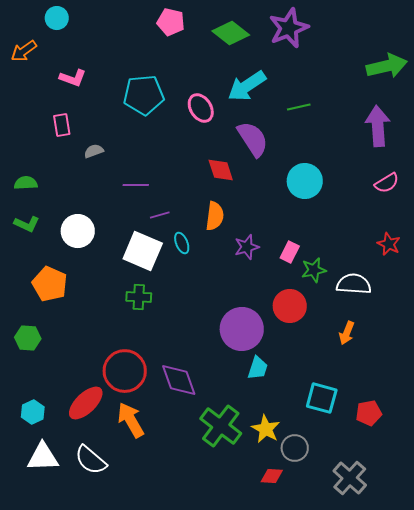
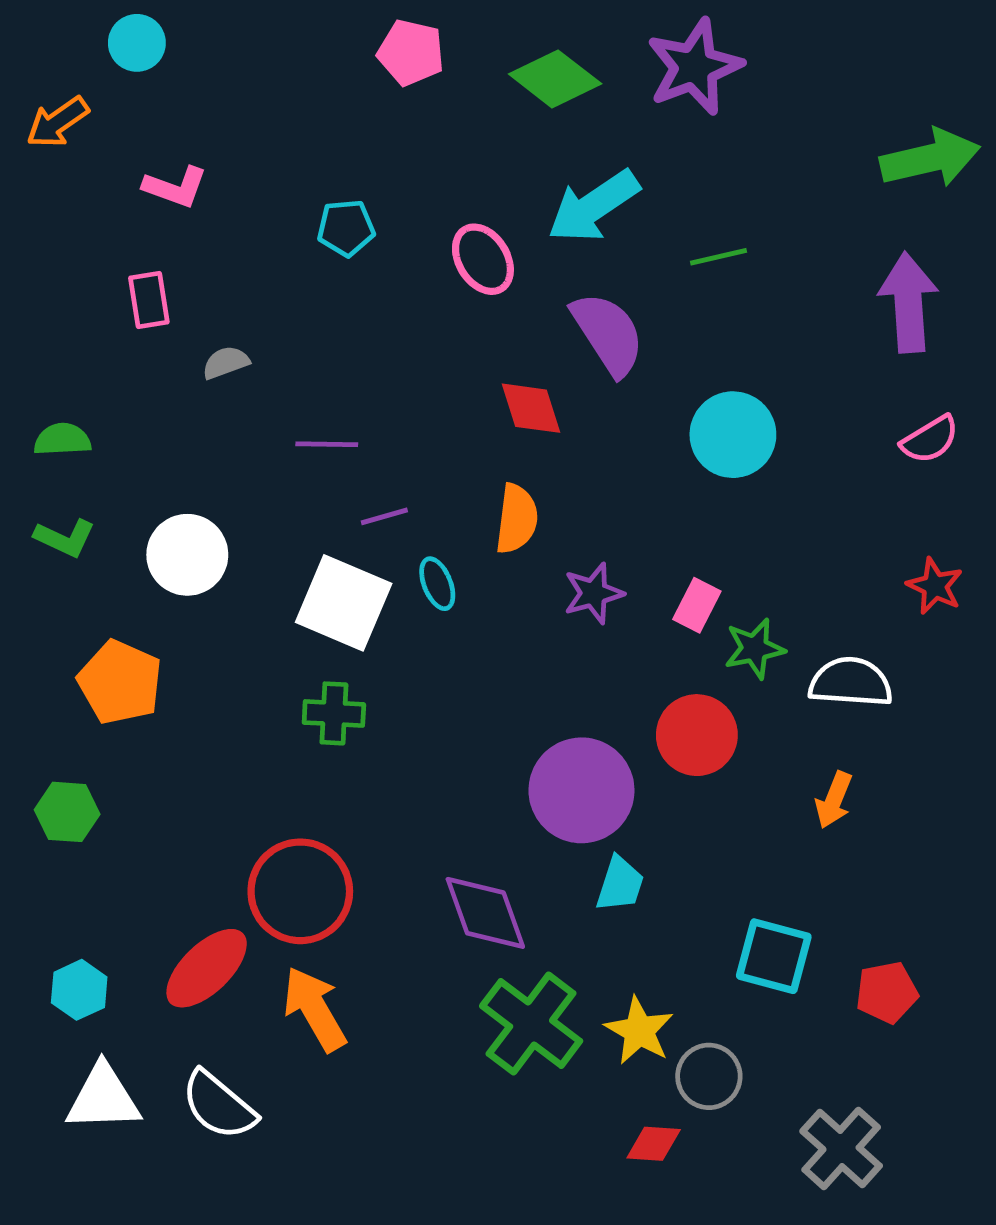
cyan pentagon: (144, 95) -> (346, 228), size x0.6
purple diamond: (179, 380) -> (485, 913), moved

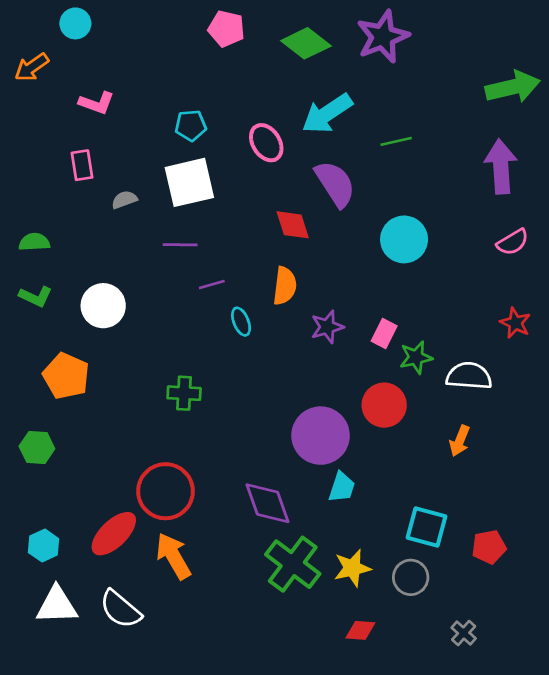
white square: (344, 603) -> (189, 182), moved, turned -36
yellow star: (639, 1031) -> (352, 568), turned 30
gray circle: (709, 1076) -> (411, 577), moved
gray cross: (841, 1148) -> (464, 633), size x0.6

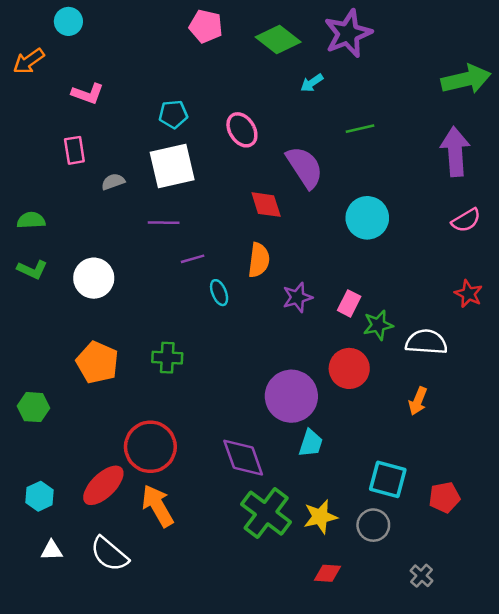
cyan arrow: (327, 114) -> (312, 83), moved, size x0.5
orange pentagon: (66, 376) -> (97, 362), moved
white triangle: (57, 605) -> (52, 550), size x0.6

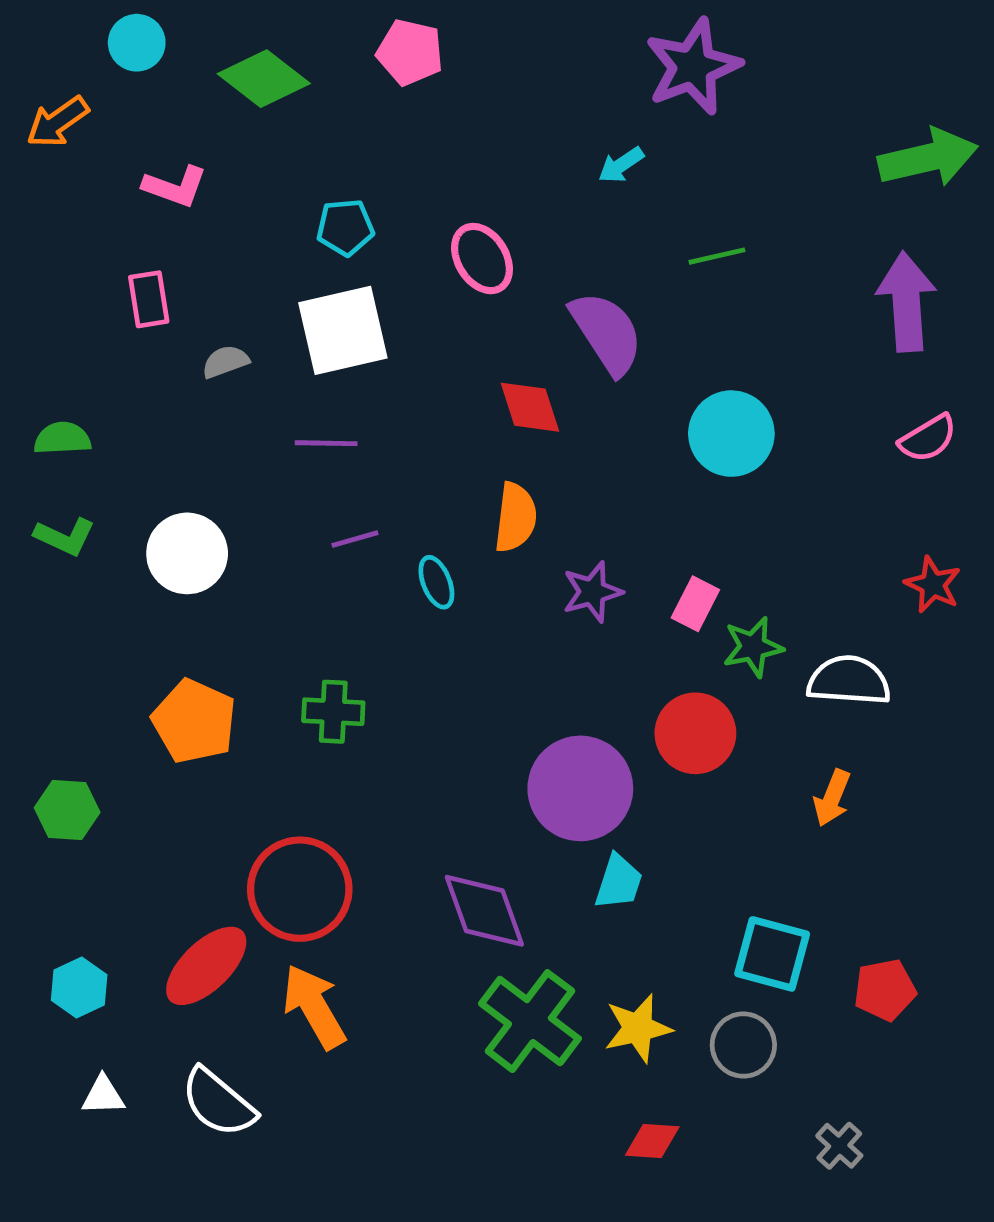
green diamond: (278, 39) -> (264, 79), moved
purple line: (193, 259) -> (355, 539), moved

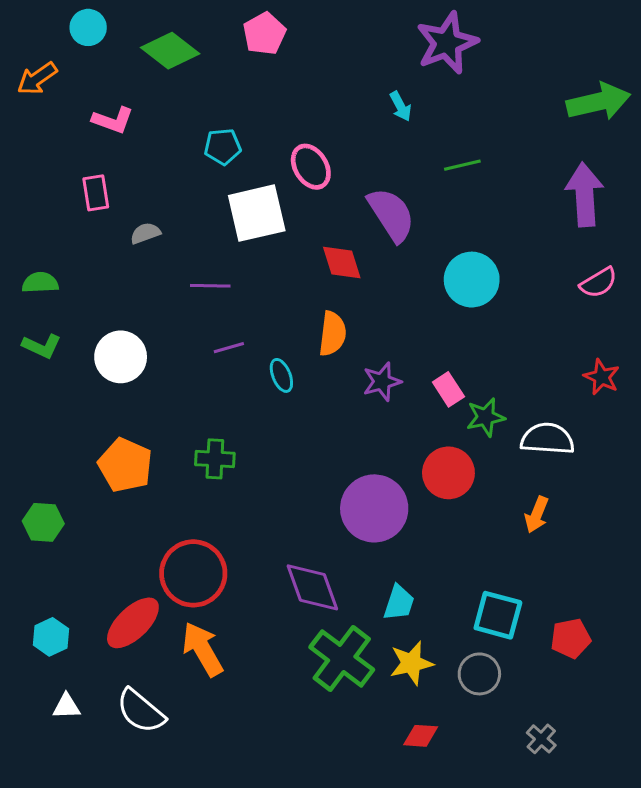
pink pentagon: (410, 52) -> (264, 34), turned 30
cyan arrow: (621, 165) -> (401, 106), turned -84
white square: (343, 330) -> (257, 213), moved
pink rectangle: (695, 604) -> (448, 389), turned -60
cyan trapezoid: (619, 882) -> (399, 603), moved

